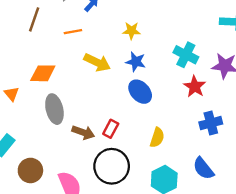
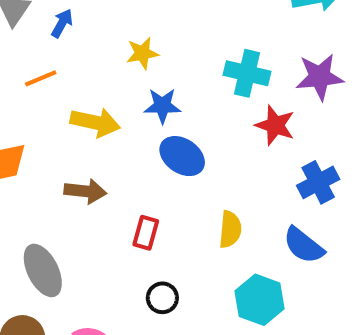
gray ellipse: (54, 109) -> (43, 270), moved
brown arrow: (83, 132) -> (85, 191), moved
black circle: (112, 166) -> (162, 298), size x0.5
blue semicircle: (203, 168) -> (304, 245), moved

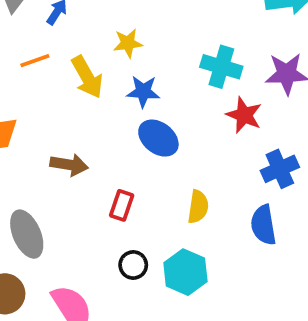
yellow arrow: (95, 122) -> (87, 77), moved, turned 45
blue semicircle: (304, 245) -> (263, 225), turned 39
cyan hexagon: (260, 300) -> (185, 272), moved

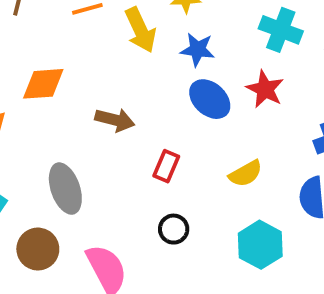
red star: (244, 115) -> (265, 89), moved
yellow semicircle: (198, 207) -> (246, 174), turned 48
cyan hexagon: (185, 272) -> (260, 245), moved

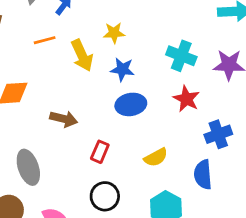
red star: (265, 89) -> (186, 99), moved
blue ellipse: (210, 99) -> (131, 104), turned -52
black circle: (174, 229) -> (105, 196), size x1.4

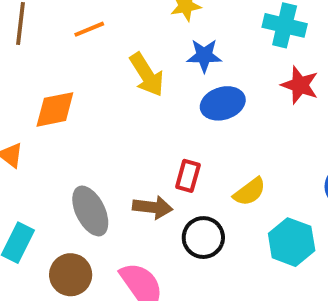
yellow arrow: (82, 55) -> (147, 75), moved
brown arrow: (64, 119) -> (153, 207), moved
yellow semicircle: (156, 157) -> (249, 192), moved

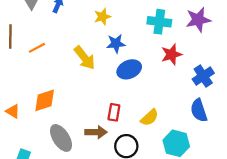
orange line: (89, 29) -> (37, 48), moved
red star: (300, 85) -> (172, 54), turned -30
orange diamond: (55, 109) -> (45, 100), moved

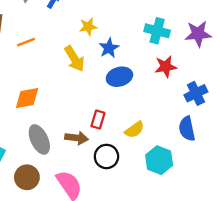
yellow star: (102, 17) -> (88, 27), moved
blue star: (116, 44) -> (109, 48), turned -30

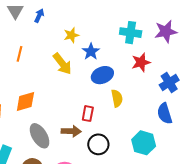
orange line: (26, 42) -> (19, 54), turned -49
yellow semicircle: (134, 130) -> (117, 98), moved, turned -60

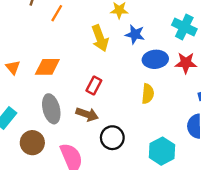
blue star: (91, 52) -> (135, 34), turned 30
blue ellipse: (102, 75) -> (155, 59), moved
red rectangle: (88, 114) -> (94, 85), moved

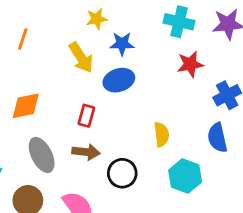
blue ellipse: (155, 59) -> (119, 80), moved
yellow semicircle: (148, 94) -> (161, 134), moved

